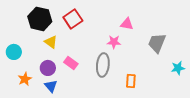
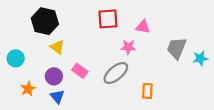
red square: (73, 19) -> (108, 19), moved, turned 30
gray ellipse: (103, 65) -> (116, 73), turned 45
cyan star: (178, 68) -> (200, 58), moved

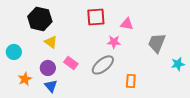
cyan star: (200, 58) -> (178, 64), moved

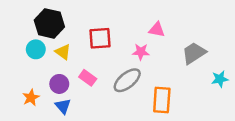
red square: (96, 17) -> (100, 38), moved
gray trapezoid: (157, 43) -> (194, 53), turned 35
cyan circle: (14, 52) -> (36, 49), moved
orange rectangle: (131, 81) -> (162, 100), size x1.5

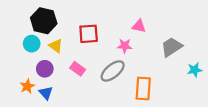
purple circle: (59, 84) -> (45, 69), moved
blue triangle: (63, 106) -> (46, 93), moved

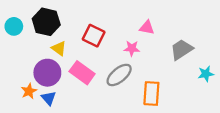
red square: (89, 34) -> (94, 36), turned 30
cyan circle: (32, 44) -> (14, 26), moved
purple circle: (45, 69) -> (47, 73), size x1.5
pink rectangle: (78, 69) -> (82, 73), size x1.5

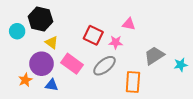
cyan circle: (14, 26) -> (17, 31), moved
red square: (94, 36) -> (93, 35), moved
gray trapezoid: (182, 50) -> (154, 56), moved
blue triangle: (49, 98) -> (52, 85), moved, turned -40

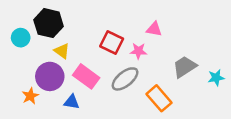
orange rectangle: (133, 82) -> (159, 98), turned -45
blue triangle: (52, 85) -> (72, 102), moved

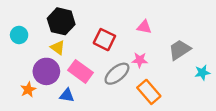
black hexagon: (49, 23) -> (61, 21), moved
pink star: (138, 51) -> (140, 60), moved
gray trapezoid: (185, 67) -> (180, 50), moved

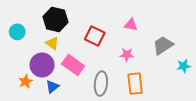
gray ellipse: (117, 74) -> (101, 84), moved, turned -45
orange rectangle: (149, 92) -> (135, 84), turned 35
blue triangle: (67, 95) -> (52, 87), moved, turned -48

